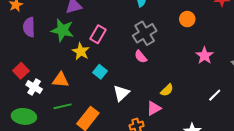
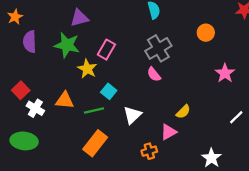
green line: (62, 106) -> (94, 111), moved

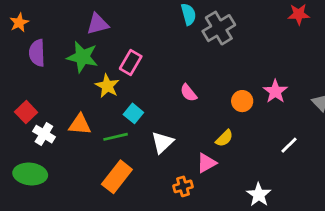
orange circle: (206, 33) -> (242, 101), moved
gray cross: (158, 48) -> (219, 28), moved

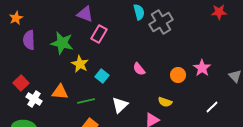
purple triangle: (98, 24) -> (85, 14), moved, turned 36
pink rectangle: (131, 62) -> (99, 34), moved
cyan square: (133, 113) -> (102, 76), moved
yellow semicircle: (224, 138) -> (165, 102), turned 64

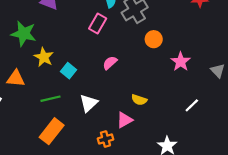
pink rectangle: (99, 34) -> (98, 23), moved
pink semicircle: (139, 69) -> (110, 63), turned 88
orange circle: (178, 75) -> (154, 39), moved
orange triangle: (60, 92) -> (16, 78), moved

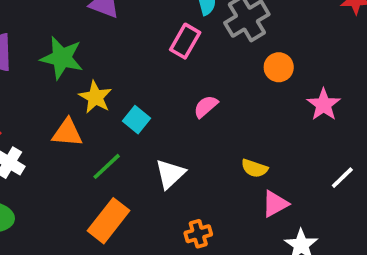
orange triangle: (16, 78) -> (67, 133), moved
green line: (51, 99) -> (107, 166), turned -30
pink triangle: (125, 120) -> (275, 204), moved

